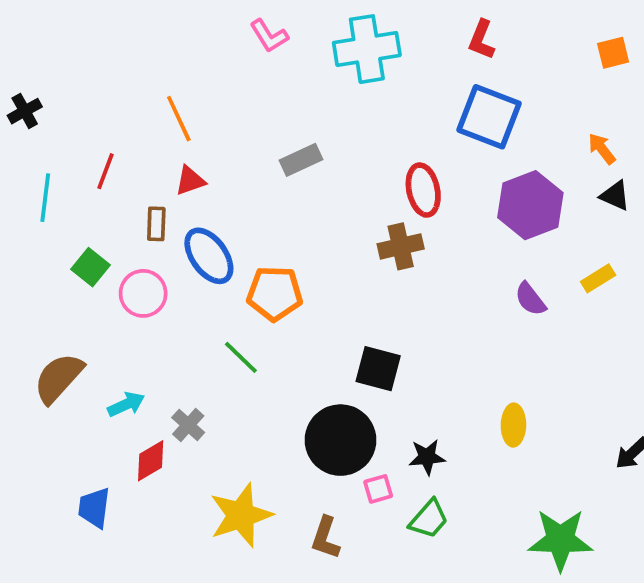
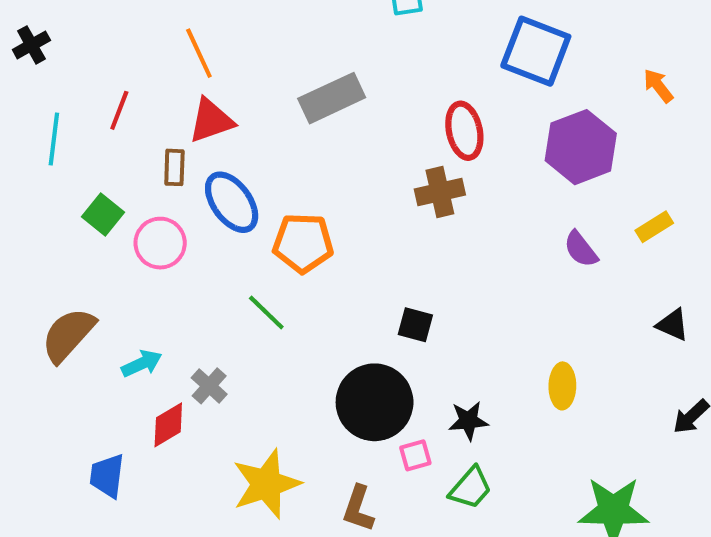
gray rectangle: (301, 160) -> (332, 98), size x1.4
red triangle: (190, 181) -> (211, 121), size x1.4
black triangle: (615, 196) -> (673, 325), moved
black square: (378, 369) -> (415, 325), size x0.7

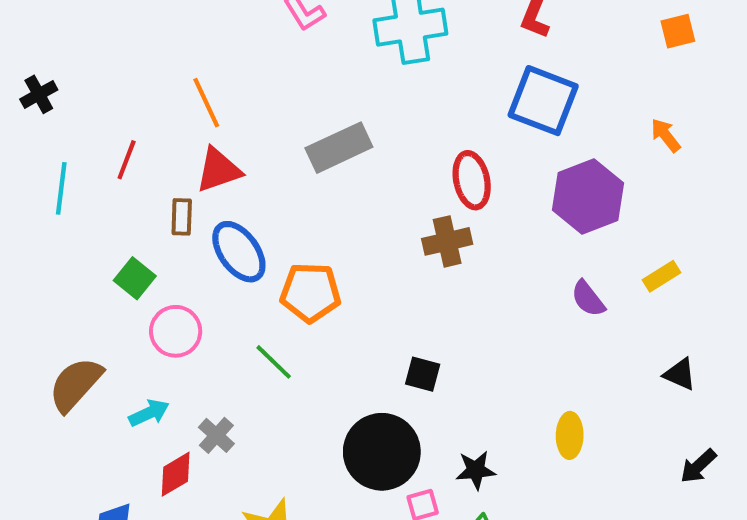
green square: (103, 214) -> (135, 278), moved
pink circle: (160, 243) -> (176, 331), moved

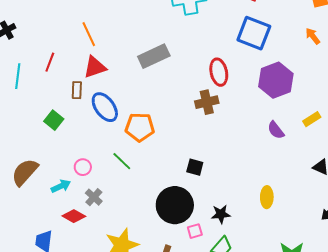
orange arrow: (666, 135) -> (313, 36), moved
pink circle: (176, 331) -> (83, 167), moved, size x0.7
red diamond: (176, 474) -> (74, 216), turned 60

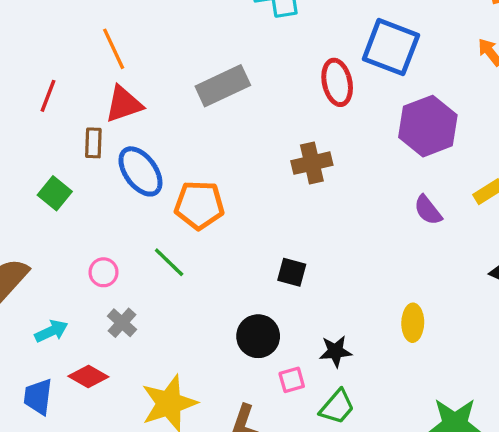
red ellipse: (219, 72) -> (337, 82), moved
cyan arrow: (61, 186) -> (51, 331), moved
black circle: (175, 205) -> (258, 336), size x0.7
red diamond: (74, 216) -> (88, 377), moved

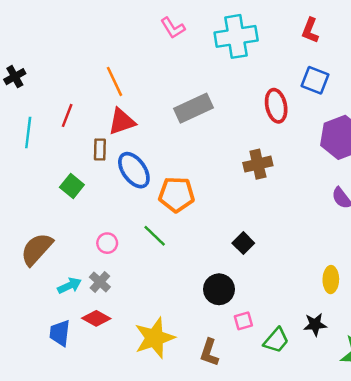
blue square: (391, 47) -> (315, 80), size x0.7
black square: (292, 272) -> (243, 243), turned 30
gray cross: (122, 323) -> (100, 282), moved
black star: (335, 351) -> (315, 325), moved

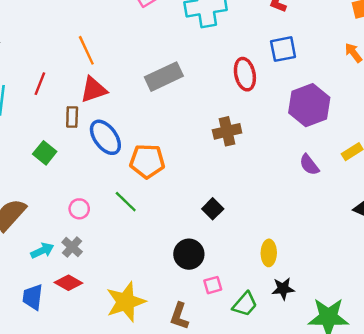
blue square: (315, 80) -> (283, 49), turned -32
yellow ellipse: (331, 280) -> (269, 253), moved

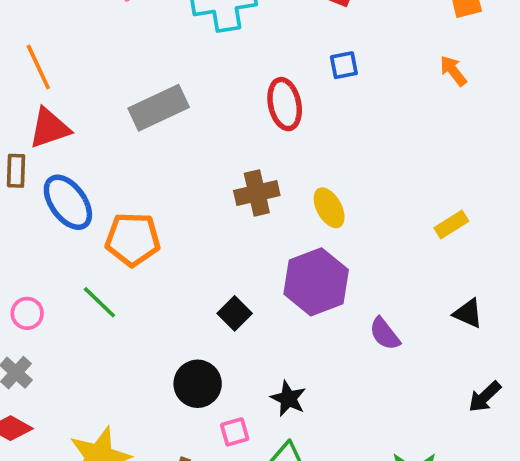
blue square: (283, 49) -> (344, 65), size x0.7
purple hexagon: (309, 105) -> (316, 282), moved
purple semicircle: (309, 165) -> (385, 334), moved
yellow ellipse: (269, 253) -> (329, 208), moved, turned -30
black star: (283, 289) -> (288, 399), moved, turned 30

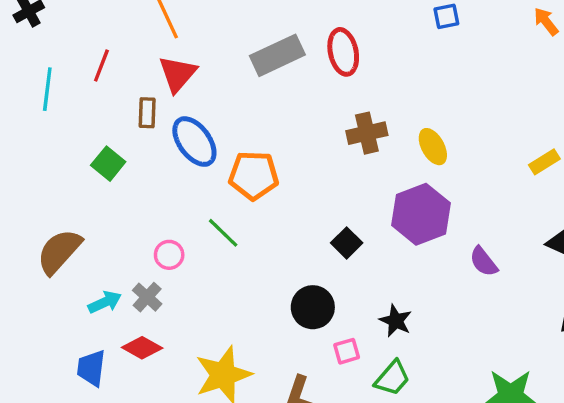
red ellipse: (285, 104) -> (343, 52), moved
red triangle: (49, 128) -> (178, 74), turned -30
pink circle: (27, 313) -> (169, 255), moved

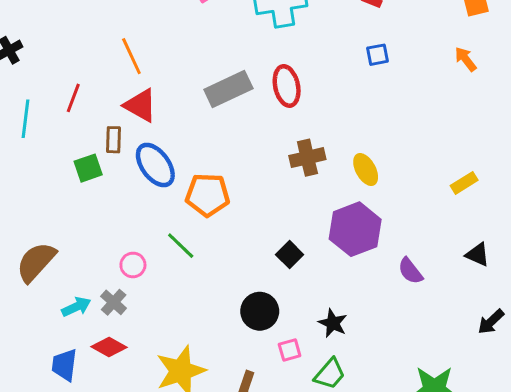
red triangle: (178, 74) -> (140, 105), turned -42
green square: (108, 164) -> (88, 168), moved, turned 32

